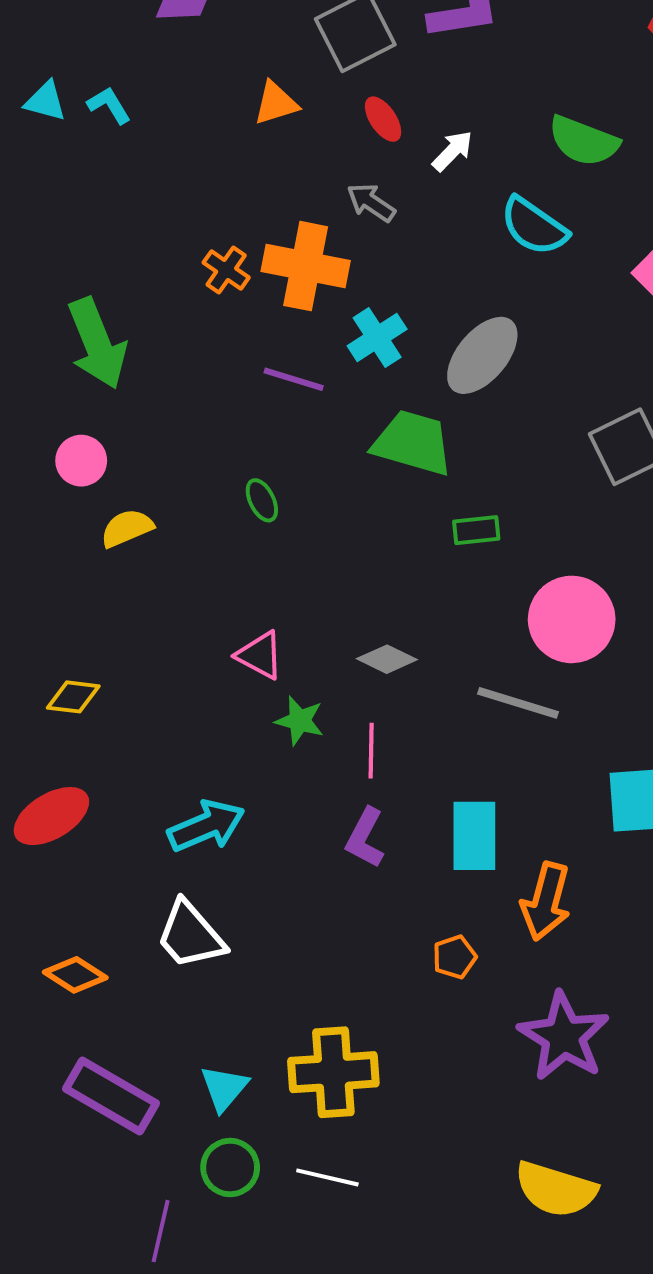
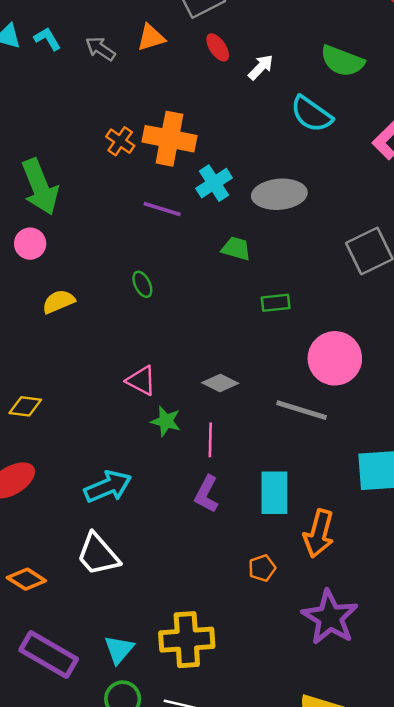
gray arrow: (371, 202) -> (100, 49), moved
gray ellipse: (482, 355) -> (279, 194), turned 45
green trapezoid: (413, 443) -> (236, 249), size x0.6
pink circle: (81, 461) -> (30, 244), moved

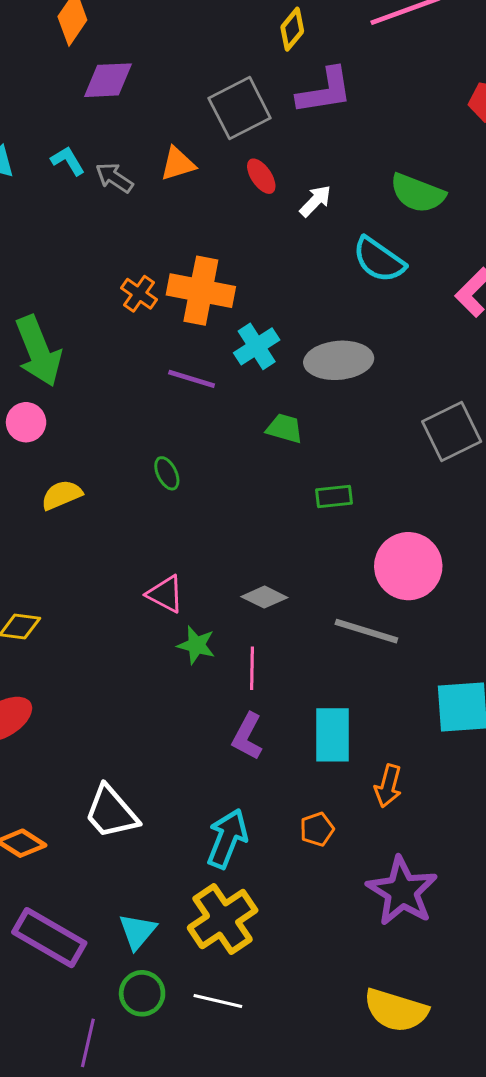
cyan L-shape: (47, 39) -> (68, 161), moved
cyan arrow: (108, 487) -> (227, 839), moved, turned -45
orange arrow: (319, 534) -> (388, 786), size x0.7
yellow cross: (187, 640) -> (223, 919), turned -30

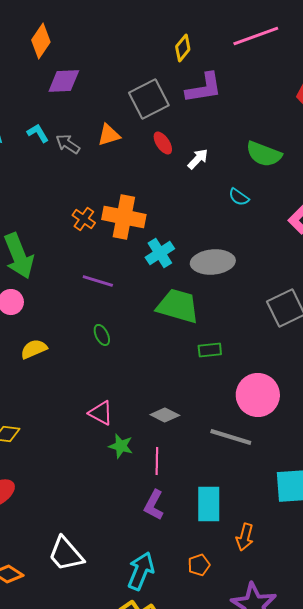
cyan semicircle: (379, 260) -> (239, 197), size x0.6
purple line: (192, 379) -> (98, 281), moved
green trapezoid: (284, 428) -> (178, 306), size x1.8

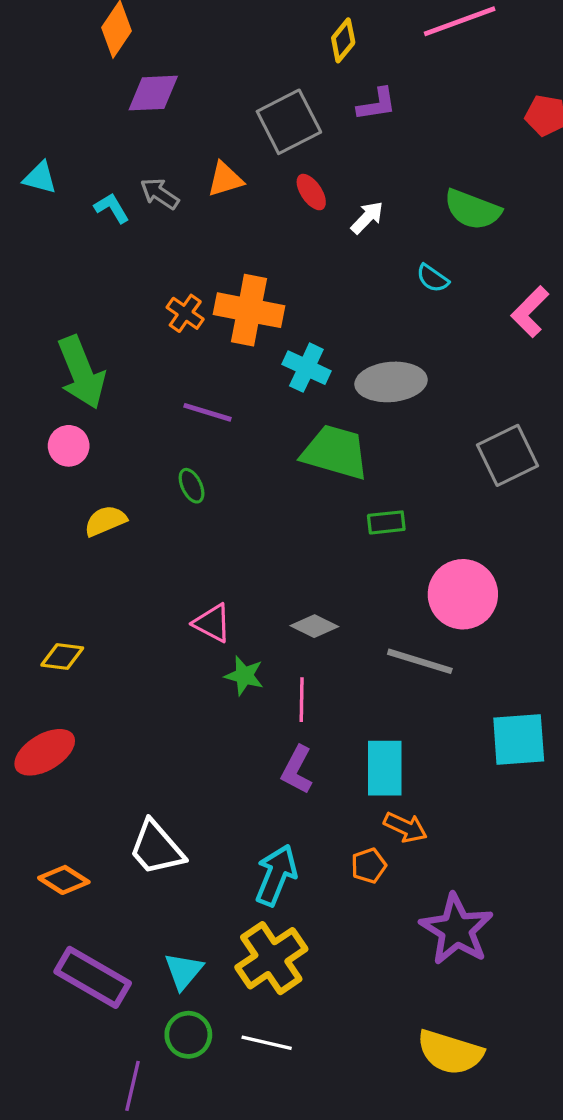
purple L-shape: (204, 88) -> (377, 104), size x0.7
cyan L-shape: (38, 133) -> (112, 208), moved
cyan cross: (160, 253) -> (306, 368), turned -32
green ellipse: (102, 335) -> (192, 486), moved
orange arrow: (245, 537) -> (405, 827), moved, turned -80

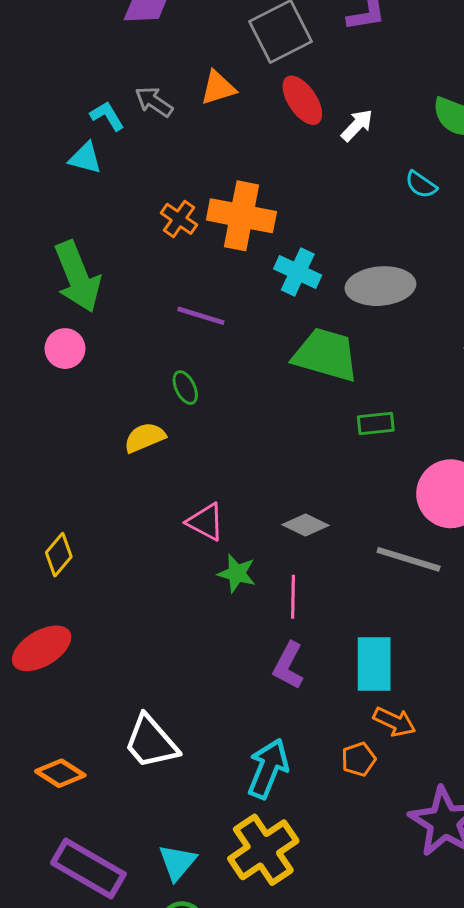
cyan triangle: (40, 178) -> (85, 158), moved
red ellipse: (311, 192) -> (302, 100), size x1.4
yellow semicircle: (105, 521) -> (145, 438), moved
yellow diamond: (62, 657) -> (59, 555), turned -57

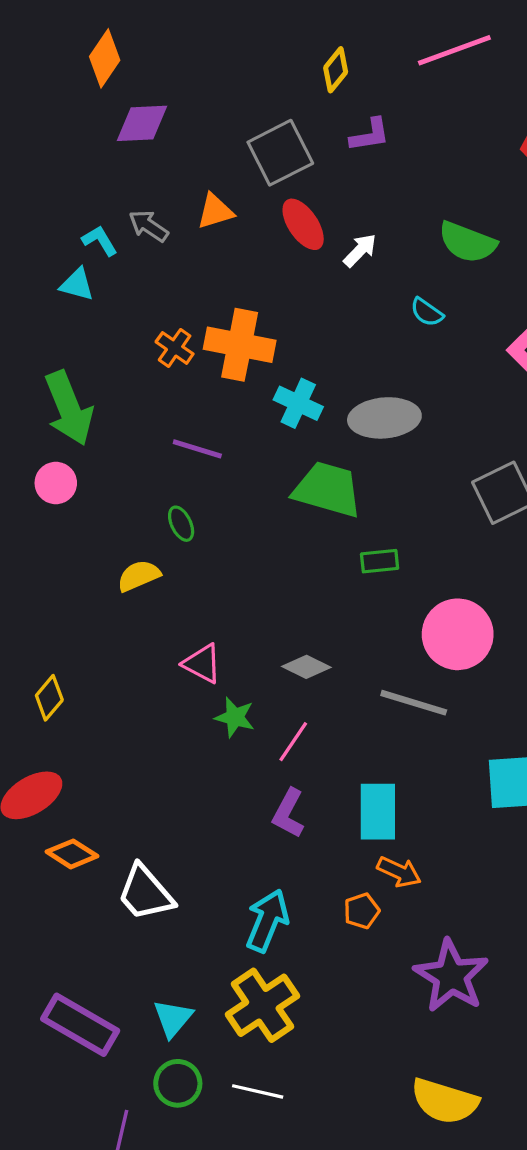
pink line: (293, 597) -> (293, 742), turned 33
orange diamond: (60, 773) -> (72, 854), moved

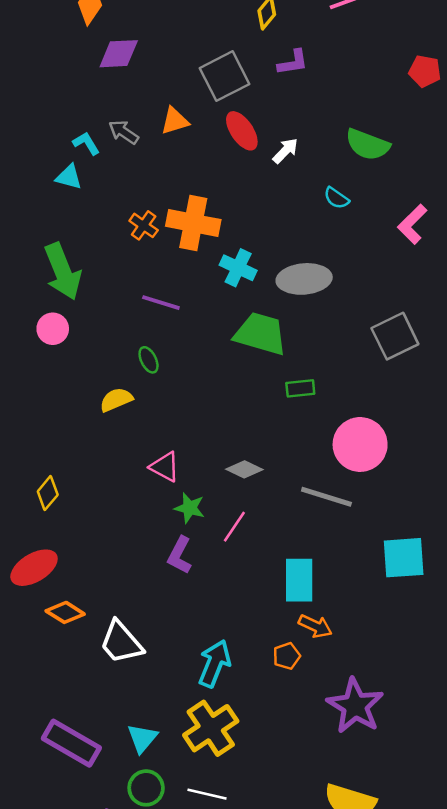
purple L-shape: (288, 813) -> (180, 555), moved

